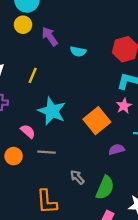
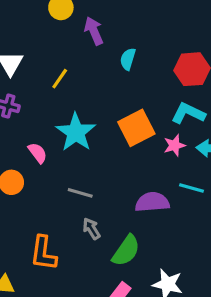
cyan semicircle: (78, 51) -> (128, 59), turned 84
orange square: (97, 121) -> (136, 128), moved
purple semicircle: (116, 149) -> (152, 202), size x1.5
gray line: (46, 152) -> (80, 193), moved

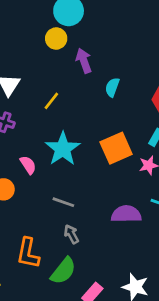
green semicircle: (126, 251) -> (63, 271), moved

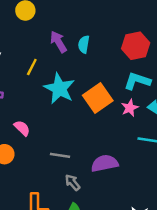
purple arrow: (84, 61) -> (58, 42), moved
cyan star: (63, 149) -> (59, 88), moved
purple semicircle: (126, 214) -> (105, 163), moved

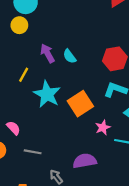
cyan semicircle: (84, 44) -> (70, 56), turned -48
pink star: (130, 108) -> (103, 127), moved
gray line: (60, 155) -> (33, 152), moved

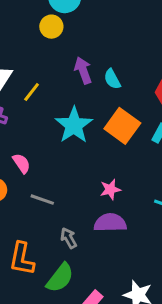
yellow line: (24, 75) -> (32, 92), moved
orange square: (80, 104) -> (122, 126), moved, turned -30
pink star: (103, 127) -> (110, 189), moved

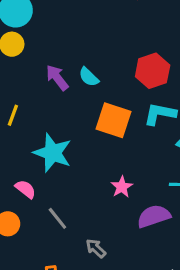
cyan star: (74, 125) -> (53, 153), moved
gray line: (42, 200) -> (57, 218), turned 50
purple semicircle: (110, 223) -> (154, 216), moved

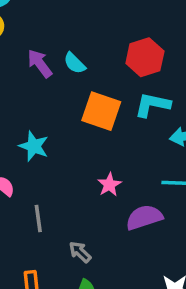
cyan star: (53, 153) -> (34, 146), size x0.7
gray line: (57, 218) -> (38, 219), turned 30

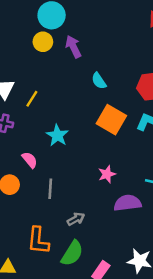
purple arrow: (40, 63) -> (73, 47), moved
gray arrow: (80, 252) -> (76, 219), turned 96

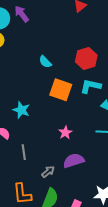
purple arrow: (73, 47) -> (22, 14), moved
purple semicircle: (128, 203) -> (74, 161), moved

